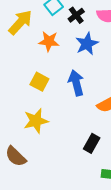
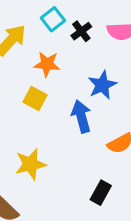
blue star: (87, 44) -> (102, 85), moved
yellow square: (39, 82) -> (35, 98), moved

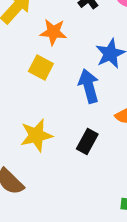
black rectangle: (101, 193) -> (87, 142), moved

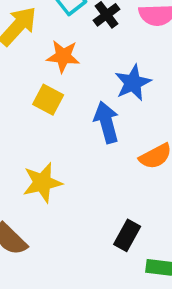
black rectangle: (87, 142) -> (127, 235), moved

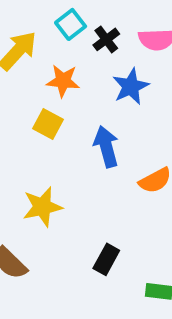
blue star: (133, 83) -> (131, 86), moved
black rectangle: (127, 235) -> (106, 259), moved

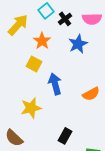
orange star: (63, 81) -> (42, 41), turned 30
blue arrow: (106, 147) -> (55, 84), moved

